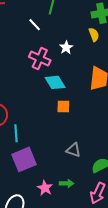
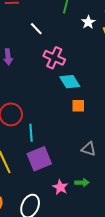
white line: (35, 25) -> (36, 29), moved
white star: (66, 48) -> (88, 22), moved

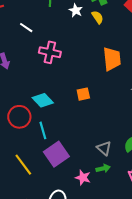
cyan diamond: (70, 82) -> (43, 100), moved
gray triangle: (89, 149) -> (104, 148), moved, turned 35

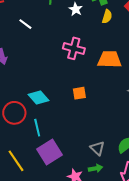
yellow semicircle: (98, 17) -> (107, 17), moved, turned 48
pink cross: (50, 52) -> (74, 48), moved
orange trapezoid: (112, 59) -> (109, 59), turned -85

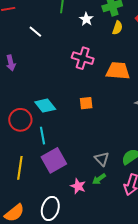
yellow line: (16, 161) -> (20, 168), turned 40
green arrow: (96, 168) -> (99, 179), turned 152

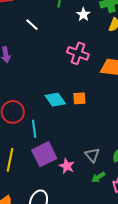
cyan diamond: (45, 106) -> (55, 100), moved
green arrow: (99, 179) -> (98, 177), moved
pink star: (78, 186) -> (67, 166), moved

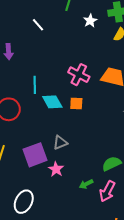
pink cross: (78, 53) -> (79, 75), moved
cyan line: (34, 129) -> (35, 85), moved
gray triangle: (92, 155) -> (60, 143), moved, turned 42

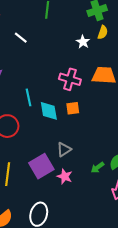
white star: (90, 21) -> (83, 42), moved
cyan diamond: (52, 102) -> (49, 111), turned 30
green arrow: (86, 184) -> (97, 168), moved

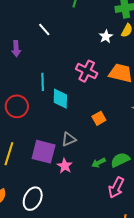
white line: (21, 38) -> (44, 30), moved
orange square: (73, 108) -> (99, 118), moved, turned -32
purple square: (41, 166) -> (44, 152), turned 35

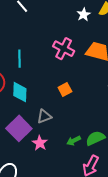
cyan diamond: (60, 99) -> (20, 92), moved
orange square: (99, 118) -> (65, 89), moved
purple square: (44, 152) -> (19, 128), turned 30

